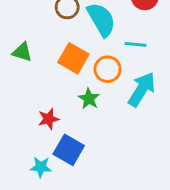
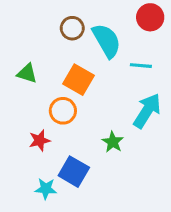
orange circle: (108, 69) -> (63, 111), moved
green star: (89, 99) -> (113, 142), moved
red star: (49, 119) -> (40, 140), moved

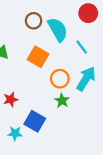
cyan line: (141, 66) -> (82, 47), turned 48
orange circle: (63, 111) -> (60, 79), moved

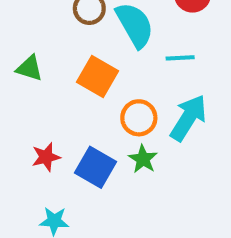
cyan line: (82, 47) -> (180, 58), turned -56
blue square: (35, 121) -> (95, 167), moved

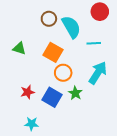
orange circle: (139, 118) -> (63, 73), moved

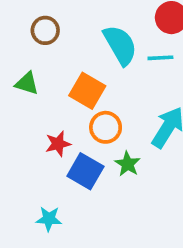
brown circle: (49, 19) -> (45, 30), moved
cyan line: (94, 43) -> (160, 58), moved
red star: (27, 92) -> (58, 144), moved

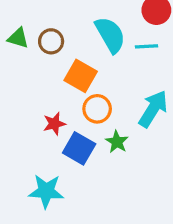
brown circle: (45, 30) -> (51, 41), moved
green triangle: (27, 83) -> (18, 38), moved
cyan star: (49, 219) -> (46, 191), size x1.5

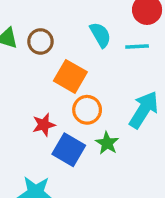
cyan semicircle: (110, 35) -> (100, 35), size x0.7

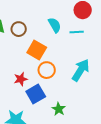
green star: (107, 143) -> (59, 109), moved
blue square: (69, 150) -> (36, 94), turned 30

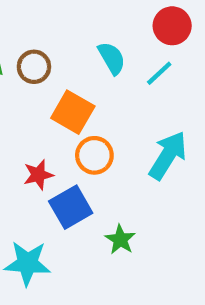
cyan line: (77, 32) -> (159, 73), turned -40

